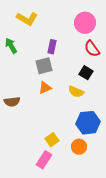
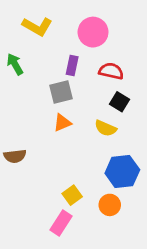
pink circle: (85, 23) -> (93, 32), moved
red semicircle: (92, 49) -> (111, 71), moved, turned 138
brown semicircle: (12, 102) -> (15, 156), moved

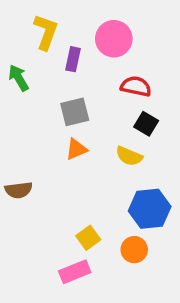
yellow L-shape: (37, 26) -> (46, 32), turned -100
purple rectangle: (72, 66) -> (73, 59), moved
pink rectangle: (61, 223) -> (75, 272), turned 35

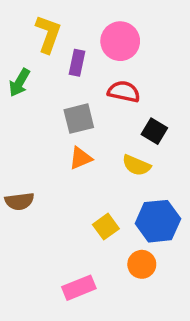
green arrow: (19, 78) -> (19, 83), turned -120
red semicircle: (136, 86) -> (124, 92), moved
yellow square: (88, 238) -> (106, 227), moved

